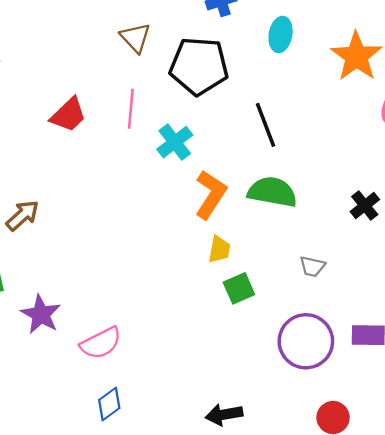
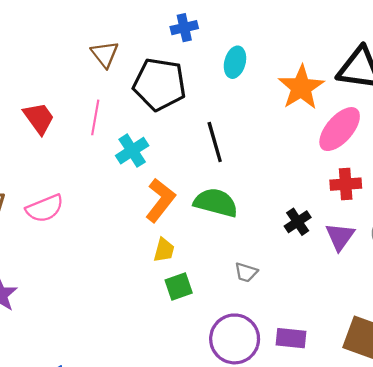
red trapezoid: (68, 115) -> (39, 118), turned -87
pink semicircle: (101, 343) -> (45, 208), moved

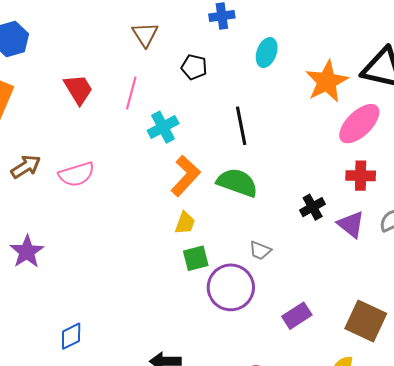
black pentagon: (160, 84) -> (194, 67), size x0.5
purple triangle: (340, 237) -> (351, 224), turned -32
purple rectangle: (291, 338) -> (297, 316), turned -44
purple circle: (235, 339) -> (231, 287), moved

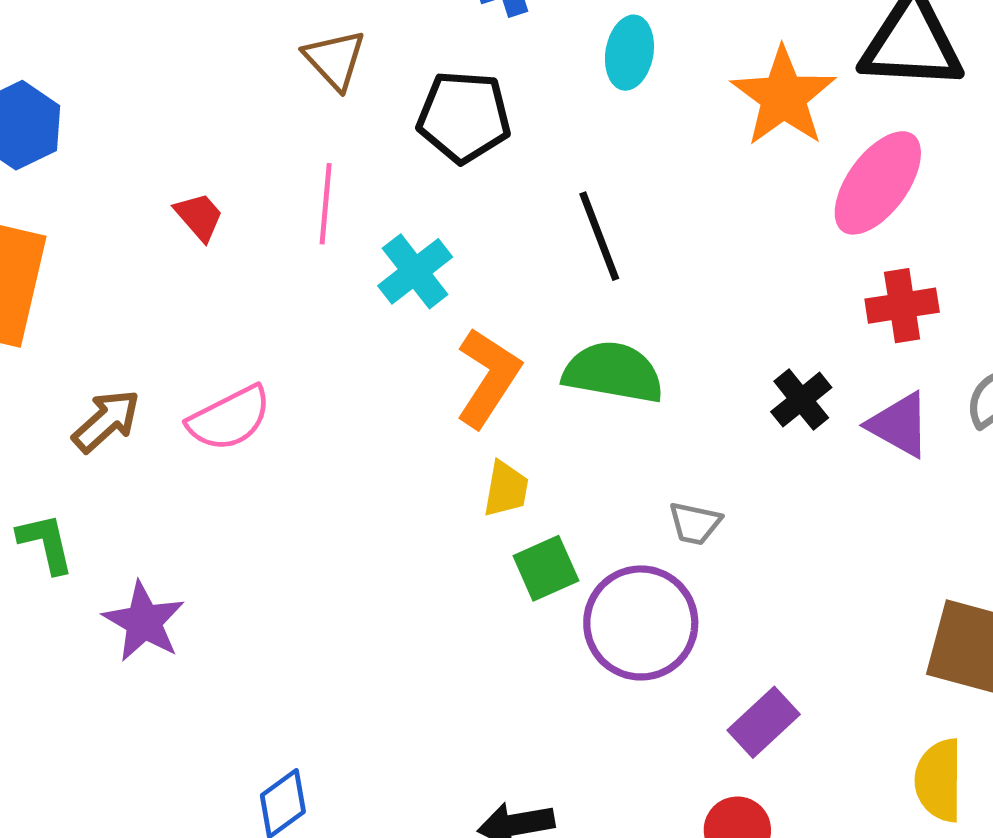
black pentagon: (194, 67) -> (464, 117), size x1.5
red trapezoid: (78, 89) -> (199, 217), size x0.7
purple rectangle: (297, 316) -> (764, 722), moved

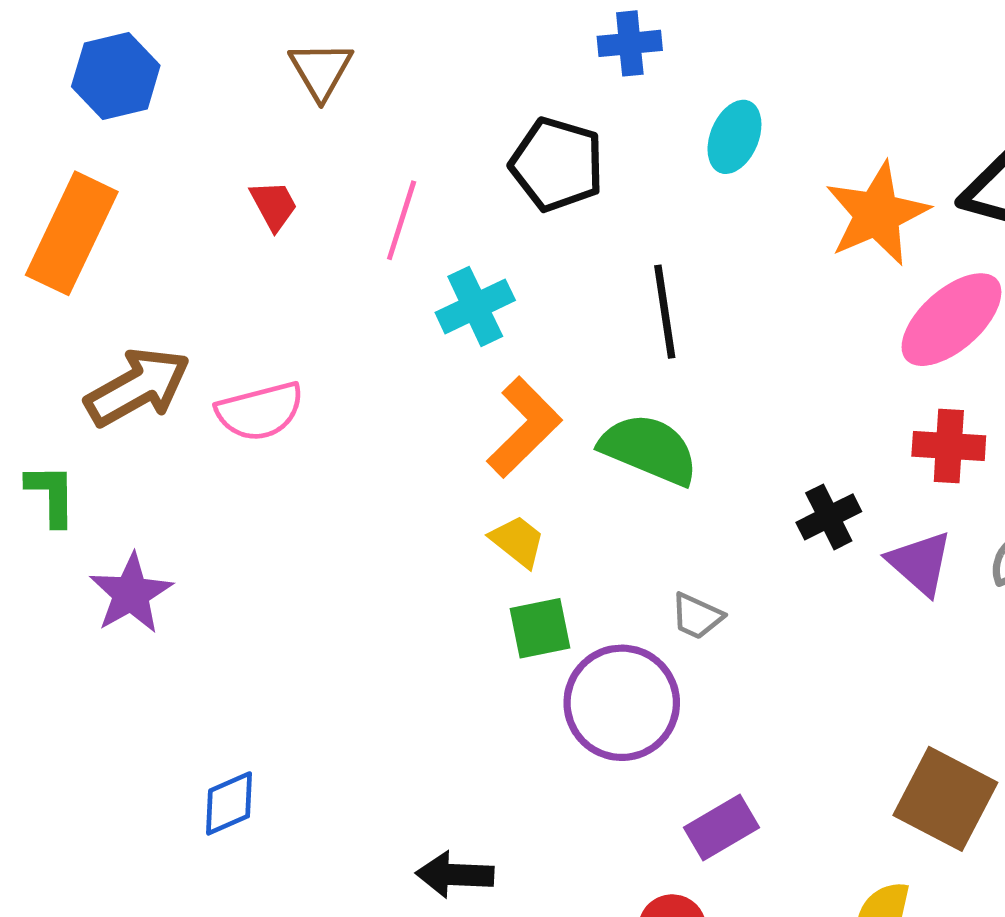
brown triangle: (335, 60) -> (321, 70), moved
brown arrow: (106, 421) -> (138, 387), size x1.4
yellow trapezoid: (506, 489) -> (518, 541), turned -74

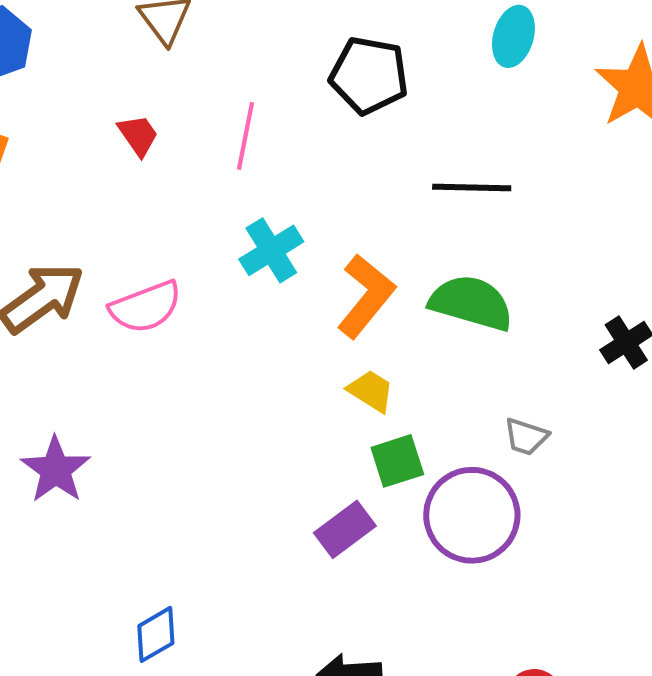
cyan cross: (475, 306) -> (271, 250), moved
black line: (665, 312) -> (472, 187), turned -74
purple rectangle: (722, 828) -> (345, 529), moved

